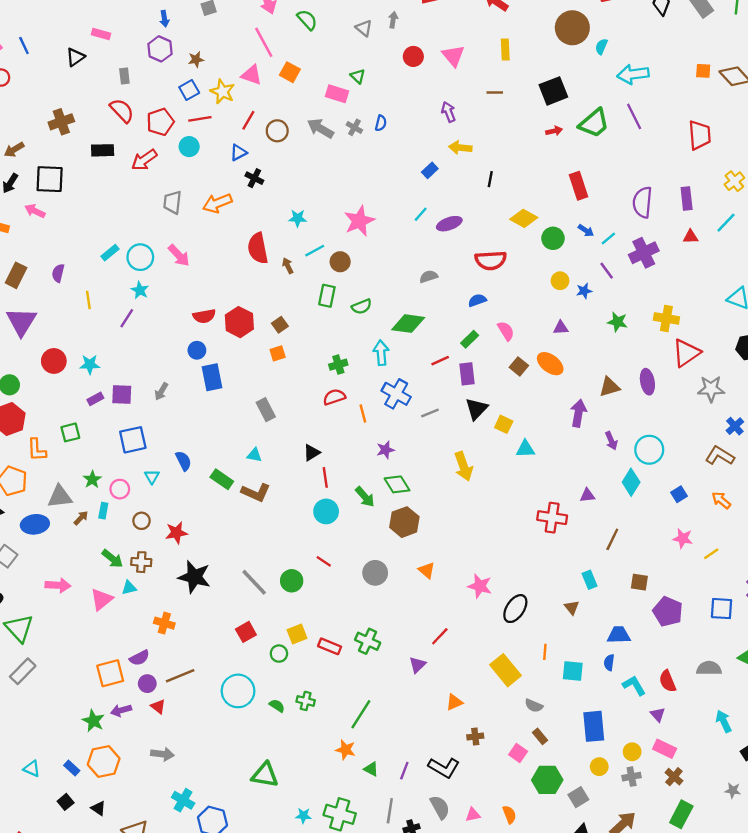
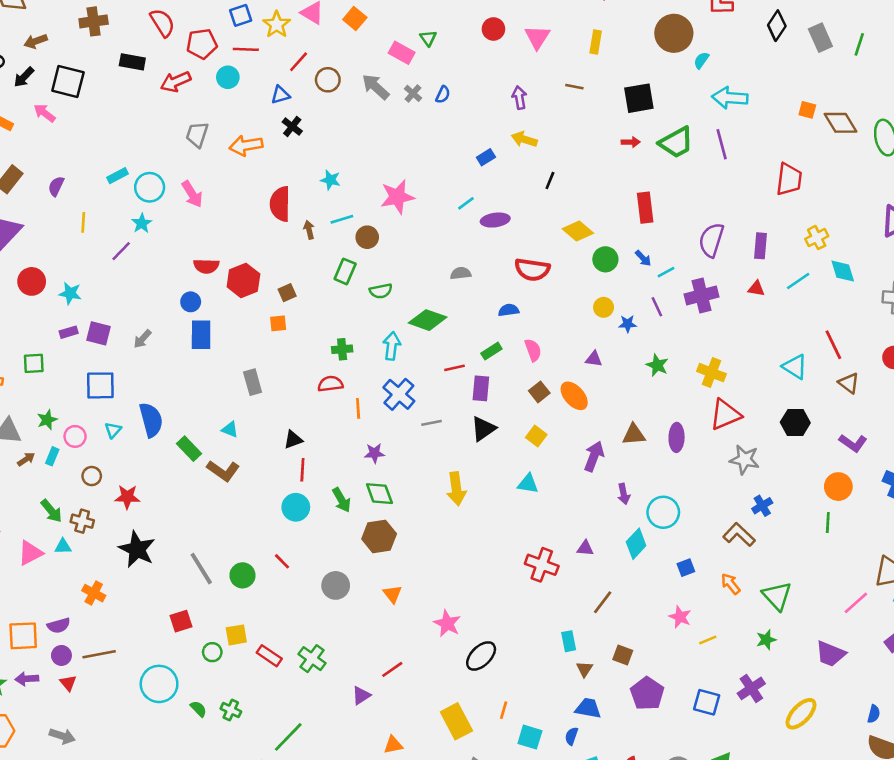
yellow square: (504, 424) -> (536, 436), moved
blue semicircle: (183, 461) -> (151, 420), size x1.5
brown triangle: (572, 607) -> (584, 669), moved

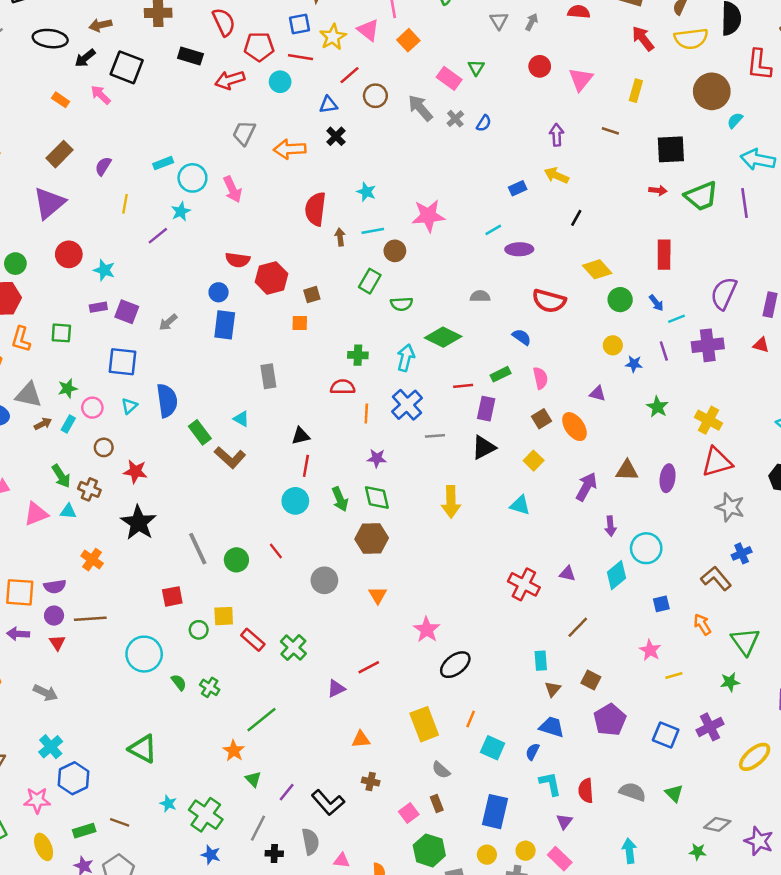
blue semicircle: (509, 310) -> (522, 337), turned 36

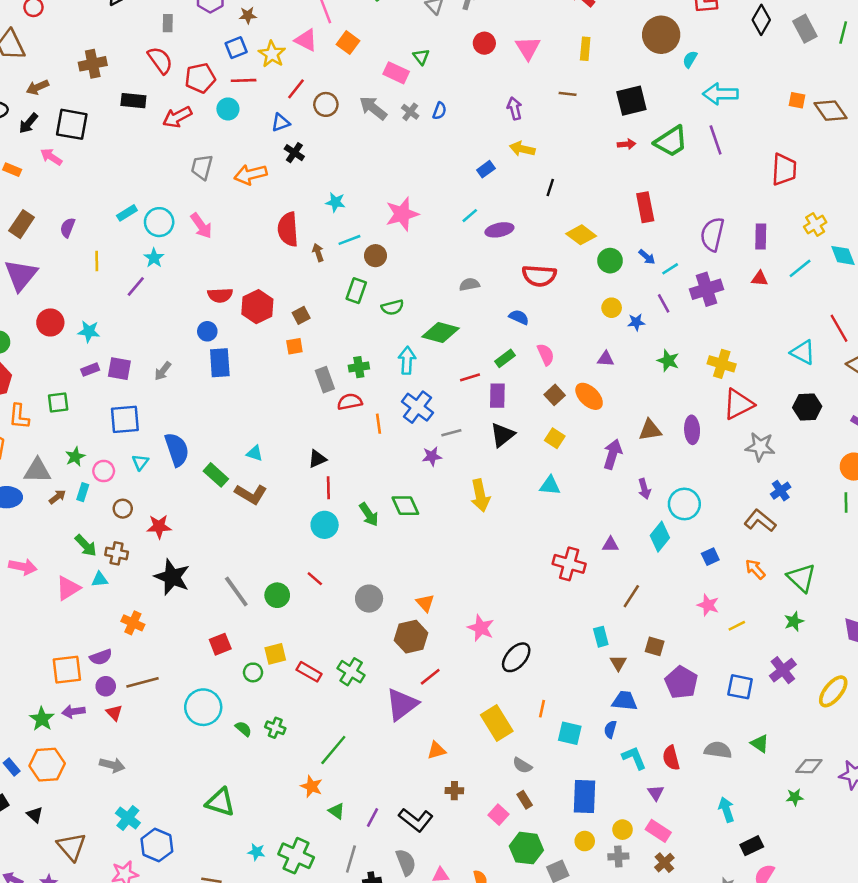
gray rectangle: (268, 376) -> (325, 380), moved
purple star: (377, 458) -> (432, 456), moved
brown hexagon: (372, 538) -> (411, 637), moved
purple triangle: (336, 689) -> (402, 704), size x1.8

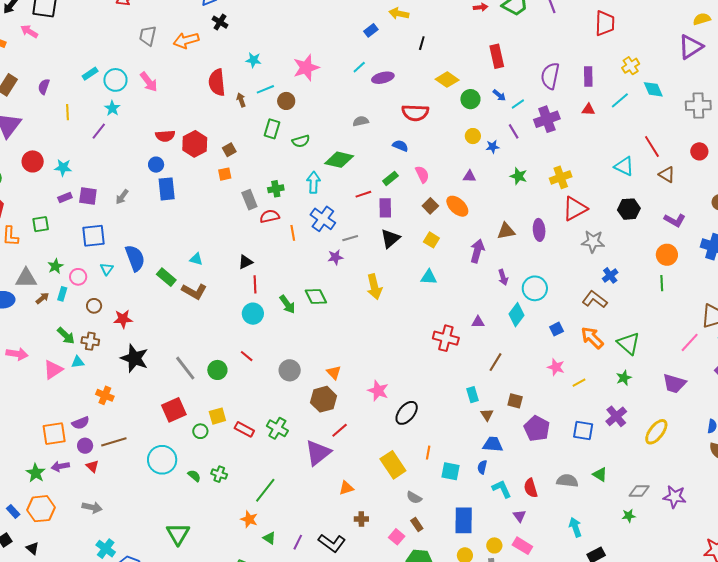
yellow cross: (722, 364) -> (561, 177), turned -35
orange arrow: (755, 569) -> (592, 338), size x1.4
red square: (220, 644) -> (174, 410), size x1.4
green triangle: (220, 802) -> (178, 534), turned 45

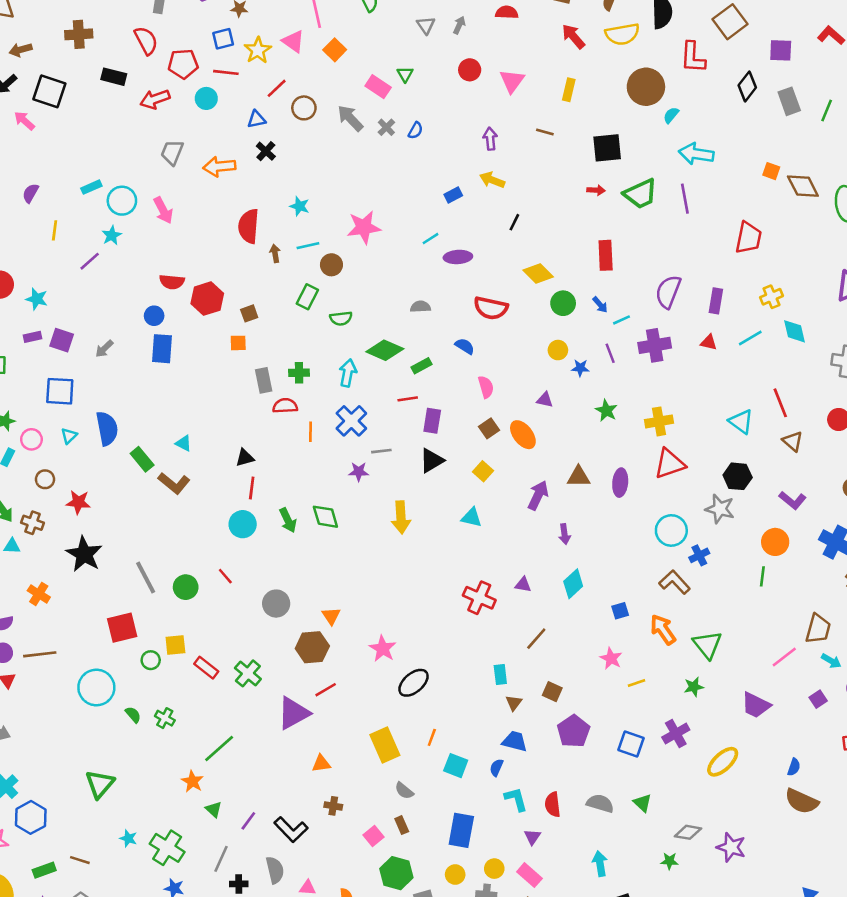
green rectangle: (390, 178) -> (422, 366), moved
gray star: (593, 241) -> (720, 509), moved
cyan circle: (535, 288) -> (671, 530), moved

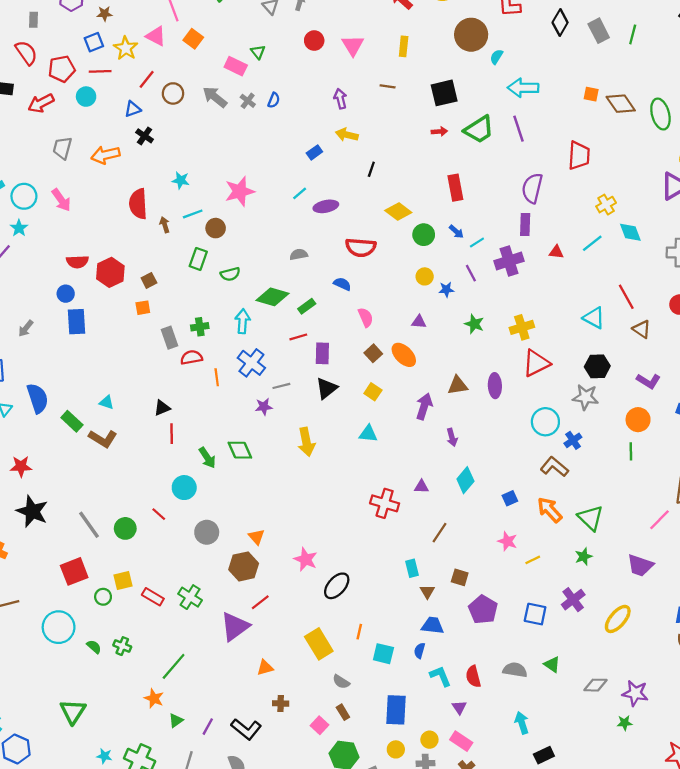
purple semicircle: (668, 292) -> (532, 188), moved
purple rectangle: (716, 301) -> (525, 224), moved
cyan circle: (243, 524) -> (184, 488), moved
green triangle: (214, 809) -> (176, 721), turned 49
green star: (669, 861) -> (625, 723), moved

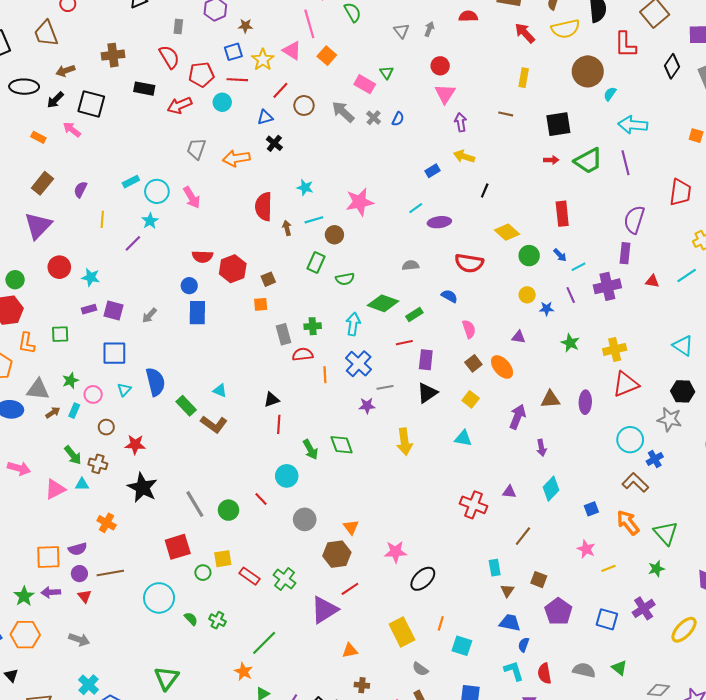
pink triangle: (353, 45) -> (445, 94), moved
pink star: (306, 559) -> (396, 552), turned -30
blue semicircle: (420, 651) -> (524, 645), moved

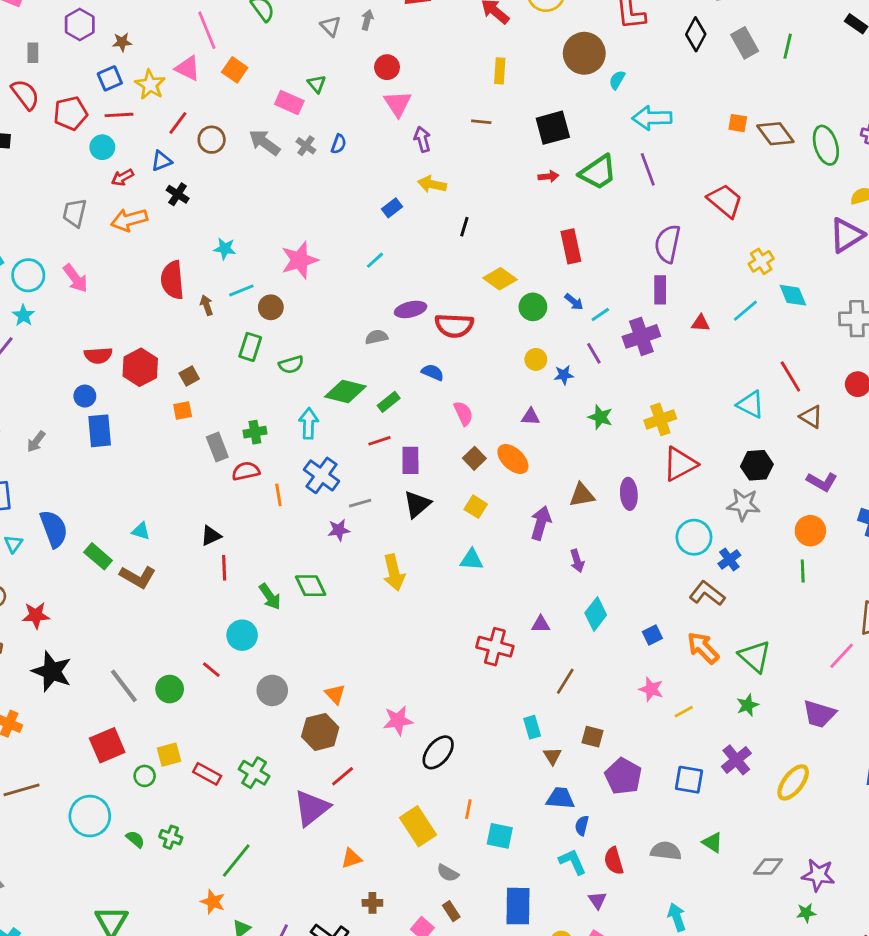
red arrow: (180, 105) -> (123, 177), moved, size x0.7
red trapezoid: (680, 192) -> (725, 201), turned -52
purple ellipse: (439, 222) -> (411, 309), moved

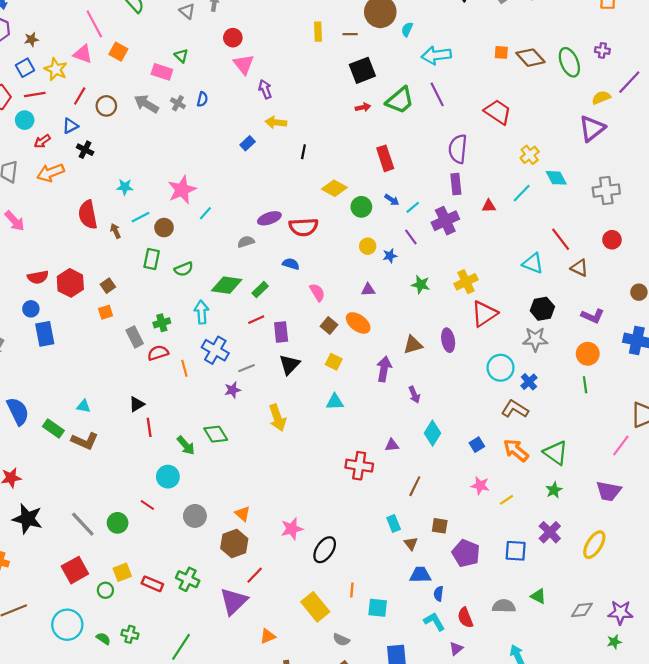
brown line: (481, 122) -> (350, 34), moved
cyan line: (375, 260) -> (205, 213), moved
purple triangle: (597, 900) -> (456, 649), turned 32

